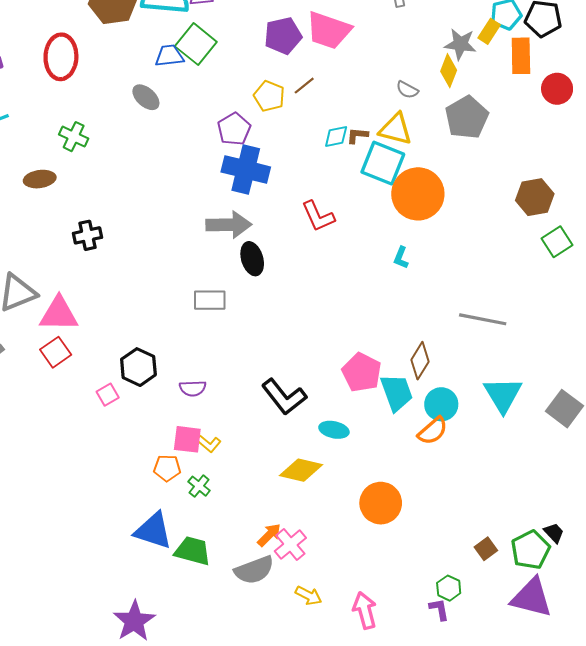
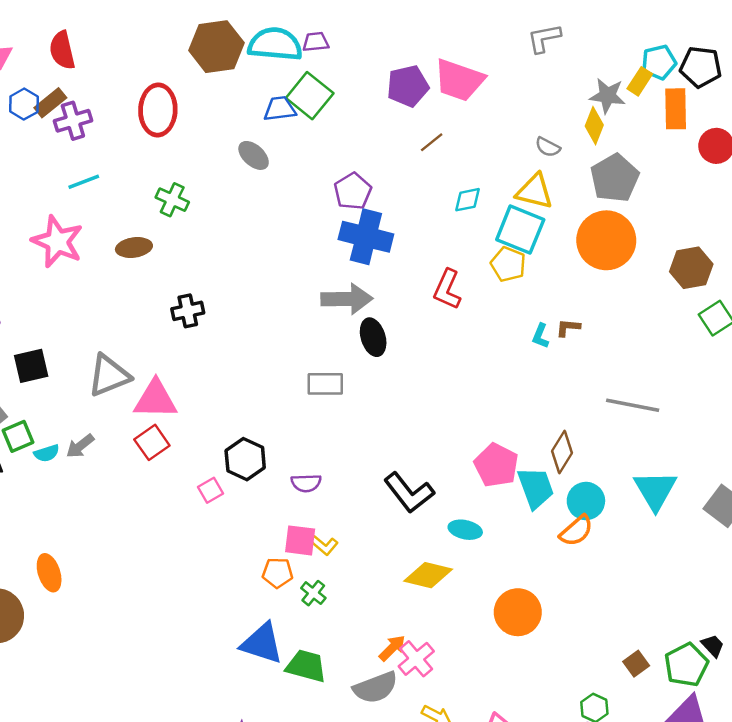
yellow pentagon: (269, 96) -> (508, 264), moved
brown L-shape: (357, 135) -> (568, 328), moved
orange circle: (418, 194) -> (606, 240), moved
red L-shape: (318, 216) -> (447, 289), turned 48

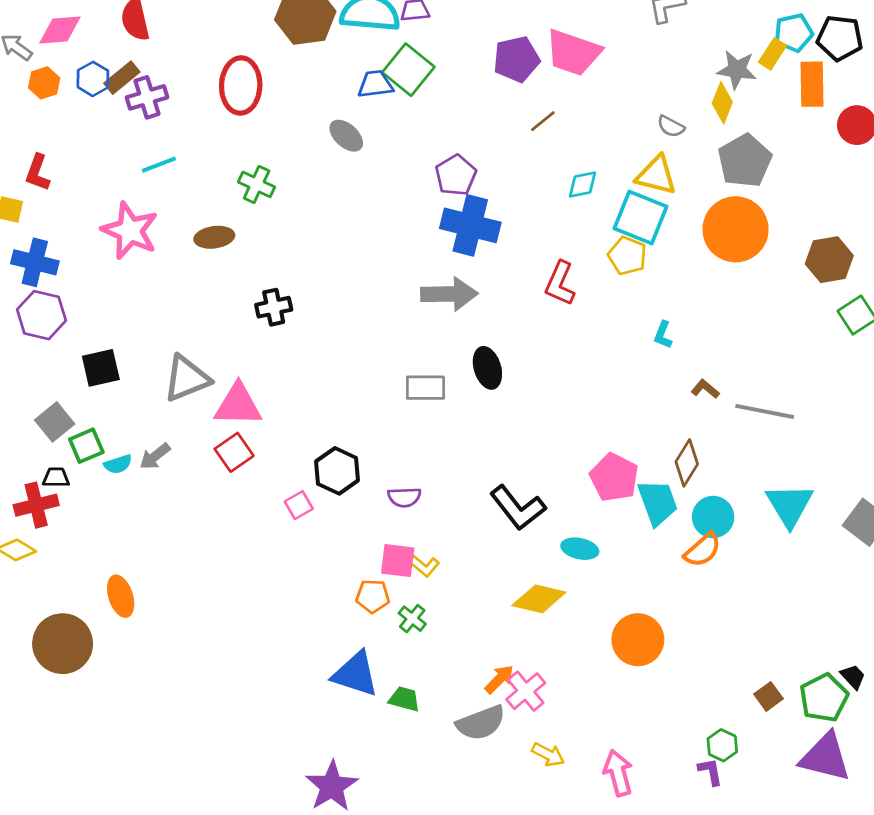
brown L-shape: (568, 328) -> (705, 389), moved, turned 35
black ellipse: (373, 337) -> (487, 368), moved
green trapezoid: (306, 666) -> (404, 699), size x0.7

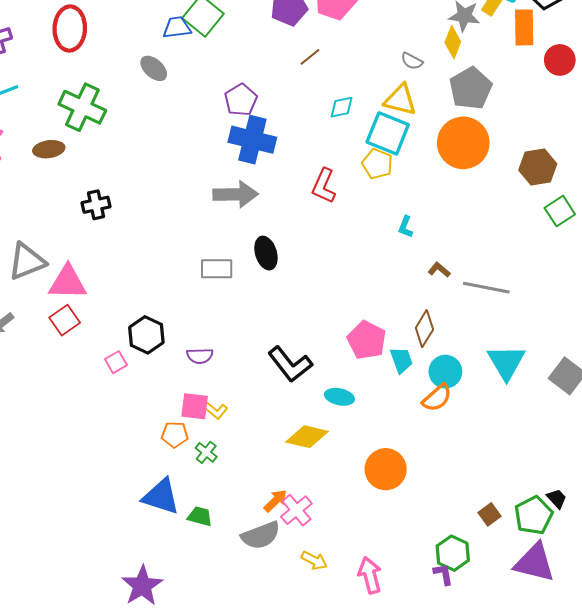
green cross: (257, 184) -> (82, 107), size x1.6
cyan trapezoid: (658, 502) -> (401, 360), size x0.7
green hexagon: (722, 745) -> (453, 553), size x1.4

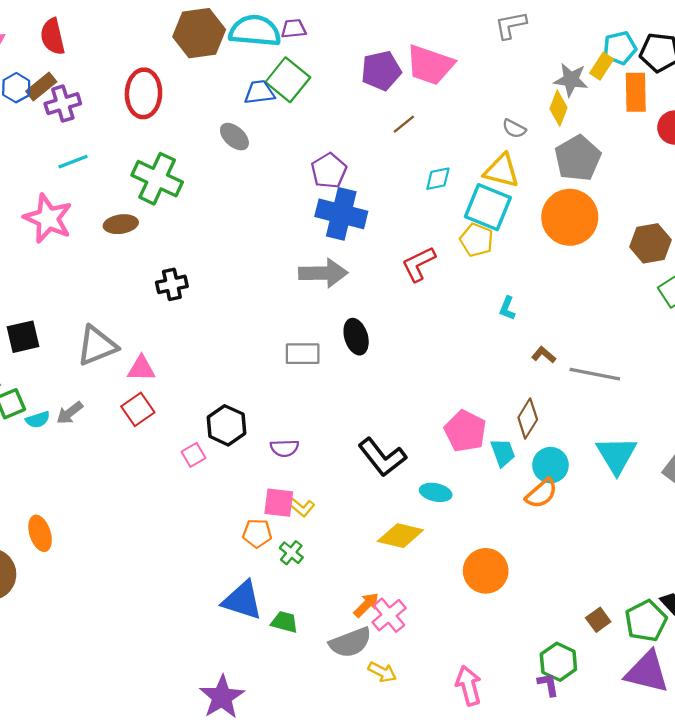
red L-shape: (324, 186) -> (419, 264), turned 40
pink triangle: (68, 282) -> (141, 368), size x0.7
yellow arrow: (314, 560) -> (382, 672), moved

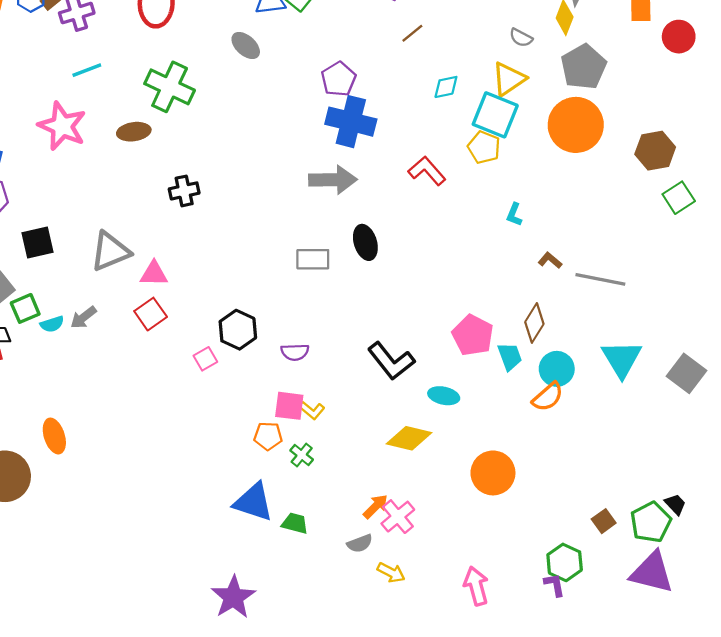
yellow triangle: (502, 171) -> (509, 79), turned -48
red L-shape: (419, 264) -> (427, 171), turned 75
gray semicircle: (350, 642) -> (360, 543), size x0.6

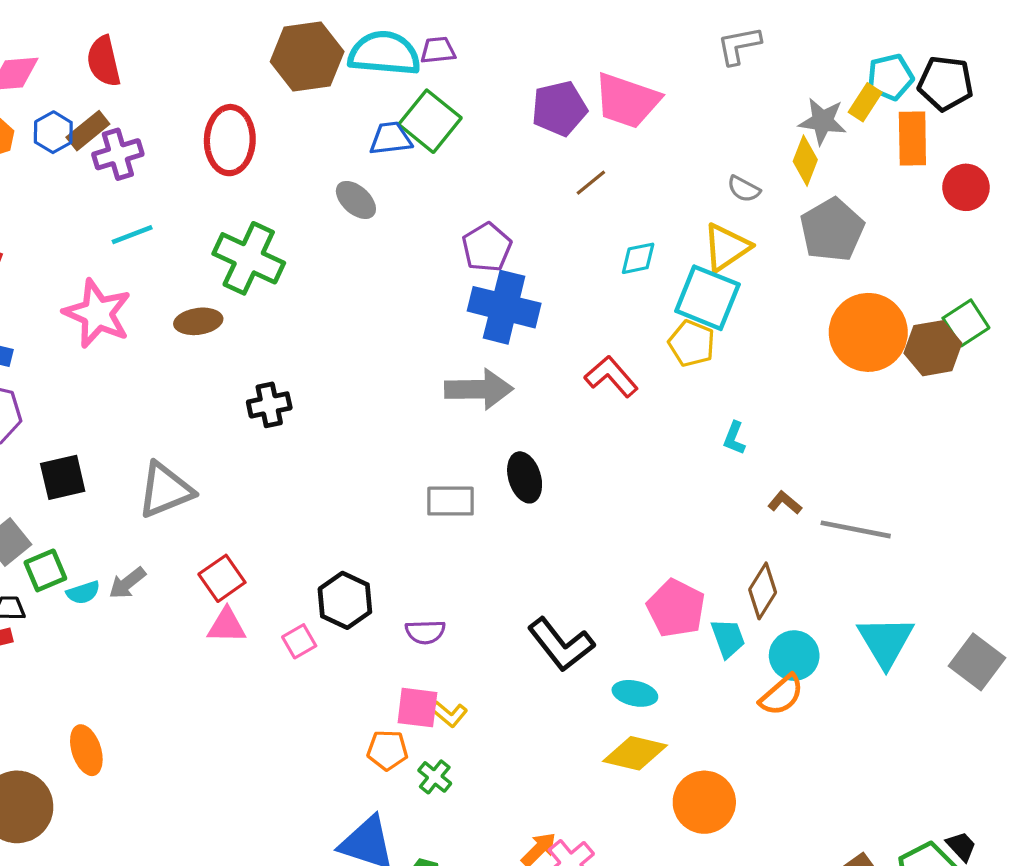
orange circle: (576, 125) -> (868, 332), moved
green square: (679, 198) -> (966, 323), moved
pink triangle: (154, 274) -> (227, 626), moved
yellow diamond: (409, 438) -> (635, 753), moved

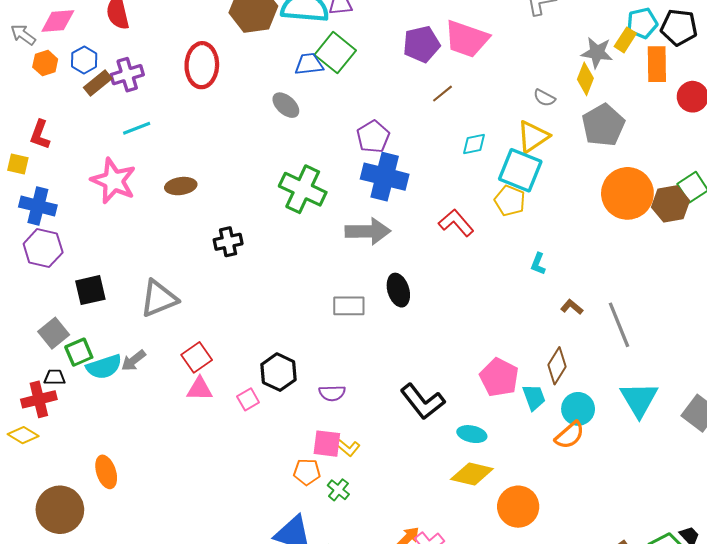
brown rectangle: (88, 131) -> (98, 83), moved
green cross: (249, 258) -> (303, 189), moved
gray line: (856, 529) -> (619, 325), turned 57
cyan semicircle: (83, 593) -> (104, 367), size x1.6

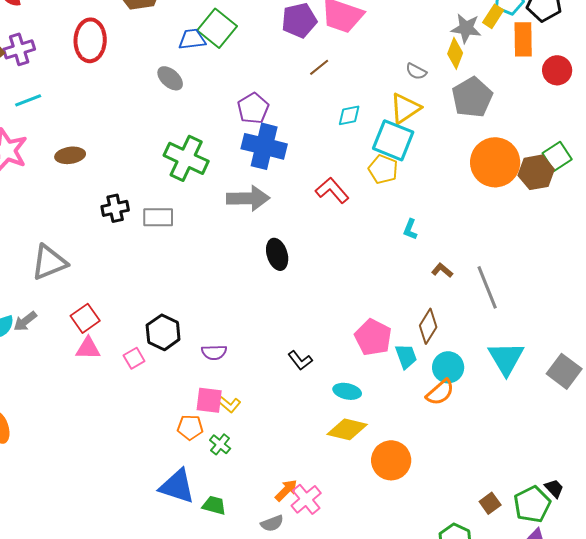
gray rectangle: (349, 306) -> (158, 217), moved
black L-shape: (422, 401) -> (300, 360), size x0.6

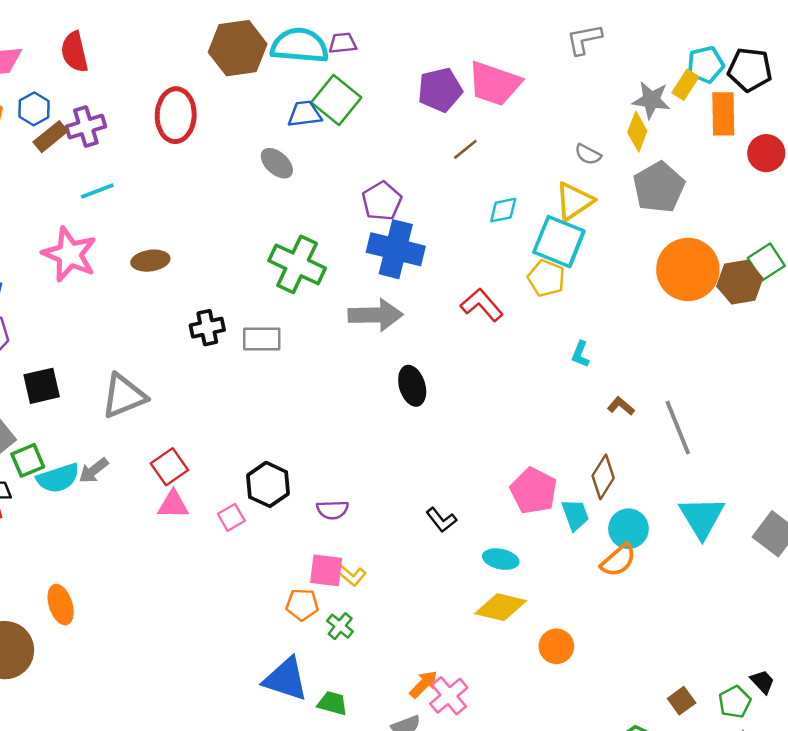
orange circle: (391, 460) -> (556, 646), size x0.7
green pentagon: (532, 504) -> (735, 702), size x0.7

